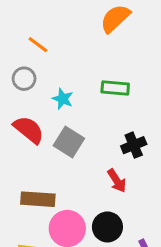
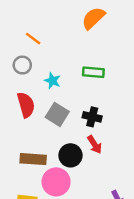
red semicircle: (29, 130) -> (26, 105), turned 35
black cross: (134, 145) -> (92, 117), moved, turned 36
black circle: (107, 227) -> (70, 155), moved

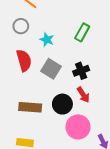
green rectangle: (93, 72) -> (82, 32), turned -66
black cross: (92, 117) -> (81, 71), turned -35
pink circle: (56, 182) -> (78, 127), moved

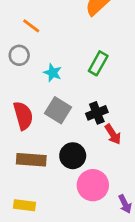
red semicircle: (24, 60) -> (23, 116), moved
red arrow: (83, 95) -> (113, 134), moved

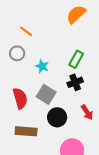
black cross: (97, 113) -> (75, 82), moved
black circle: (73, 156) -> (57, 117), moved

